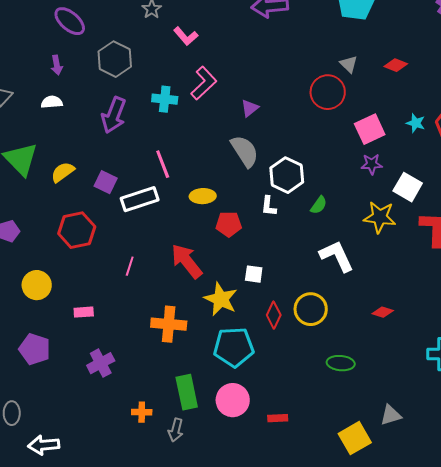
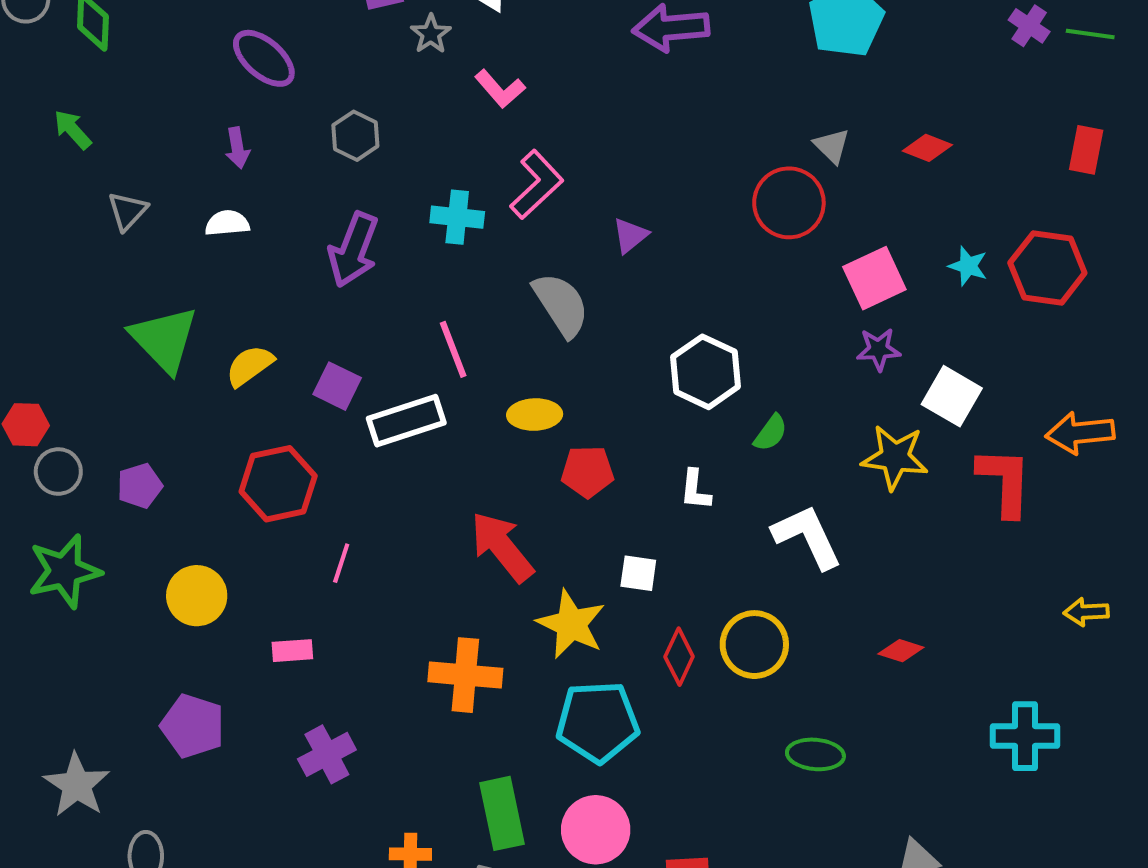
gray hexagon: (115, 59) -> (355, 136), size x0.7
gray semicircle: (245, 151) -> (561, 305), moved
white L-shape: (269, 206) -> (695, 490), moved
pink line: (130, 266) -> (341, 563), moved

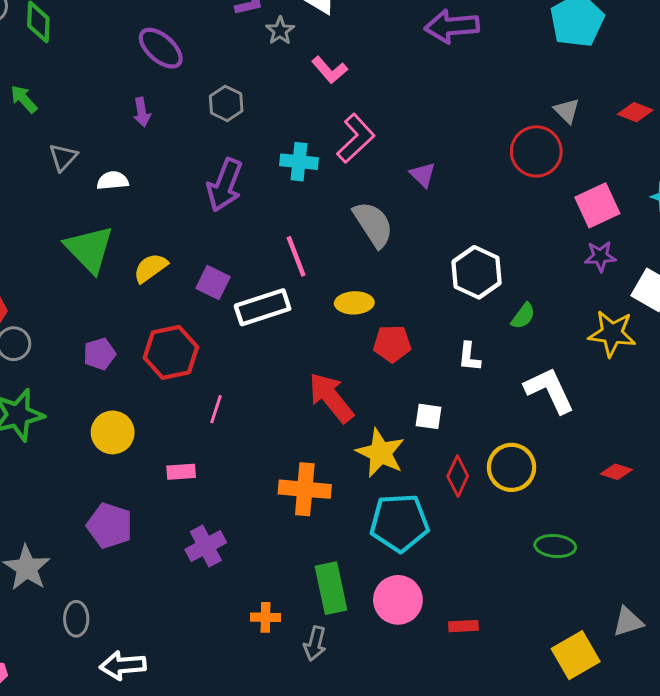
white semicircle: (227, 223) -> (113, 181), moved
purple triangle: (630, 235) -> (423, 175), turned -36
purple pentagon: (140, 486) -> (100, 354), moved

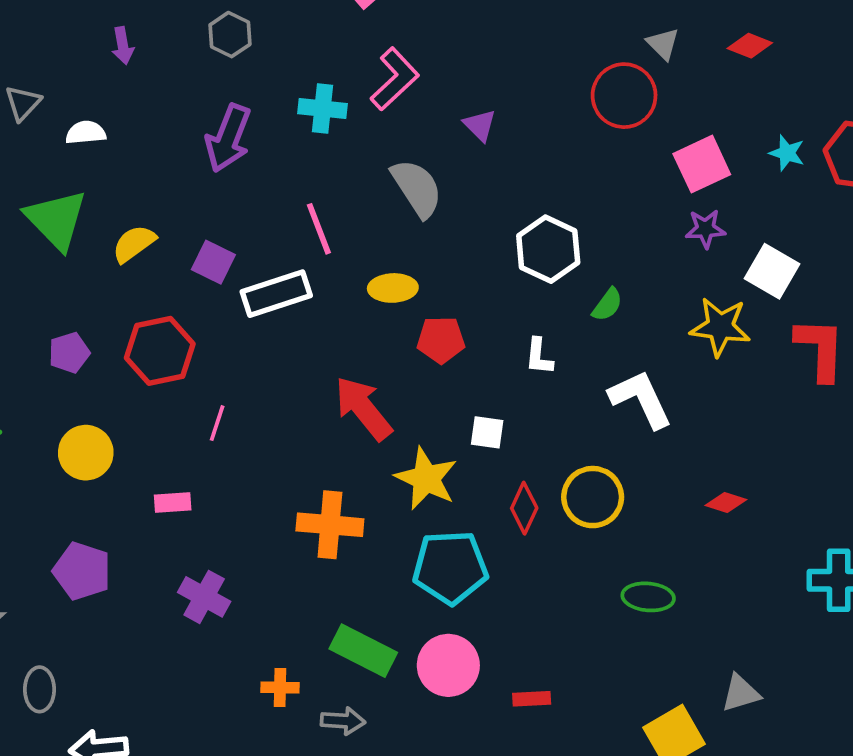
purple cross: (206, 546) -> (204, 597), turned -33
green rectangle: (331, 588) -> (363, 651), turned -51
gray arrow: (315, 644) -> (343, 721), turned -100

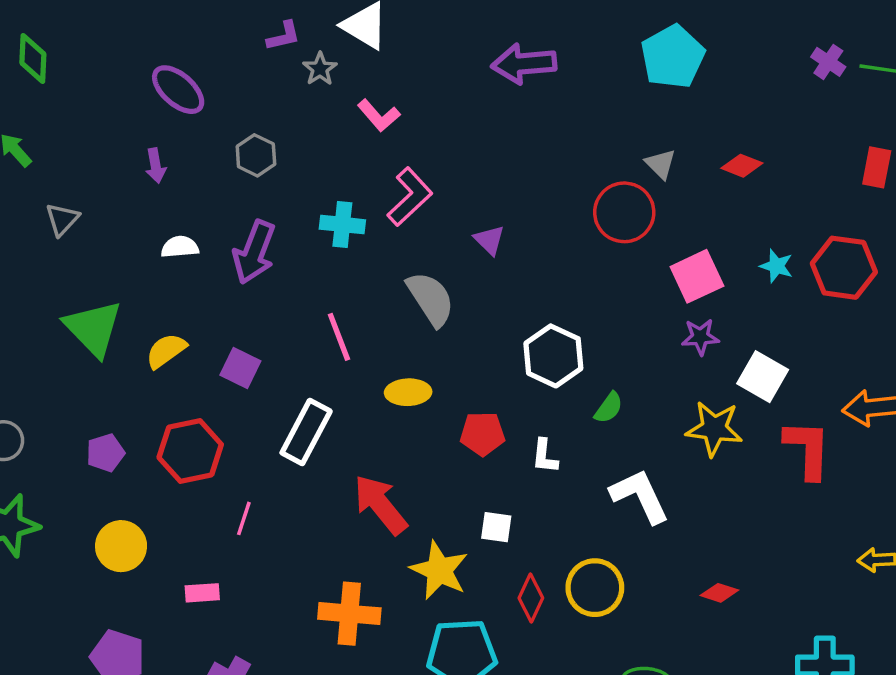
white semicircle: (86, 133) -> (180, 247), moved
white rectangle: (276, 294) -> (306, 432), moved, turned -44
red pentagon: (441, 340) -> (482, 434), moved

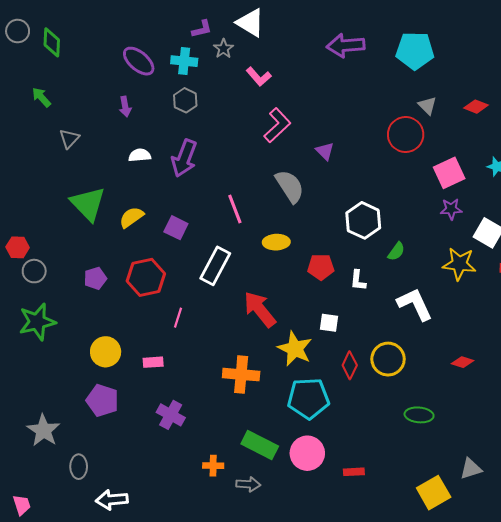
cyan pentagon: (673, 57) -> (415, 51), moved, turned 30
cyan cross: (342, 224) -> (184, 61), moved
yellow circle: (121, 546) -> (106, 352), moved

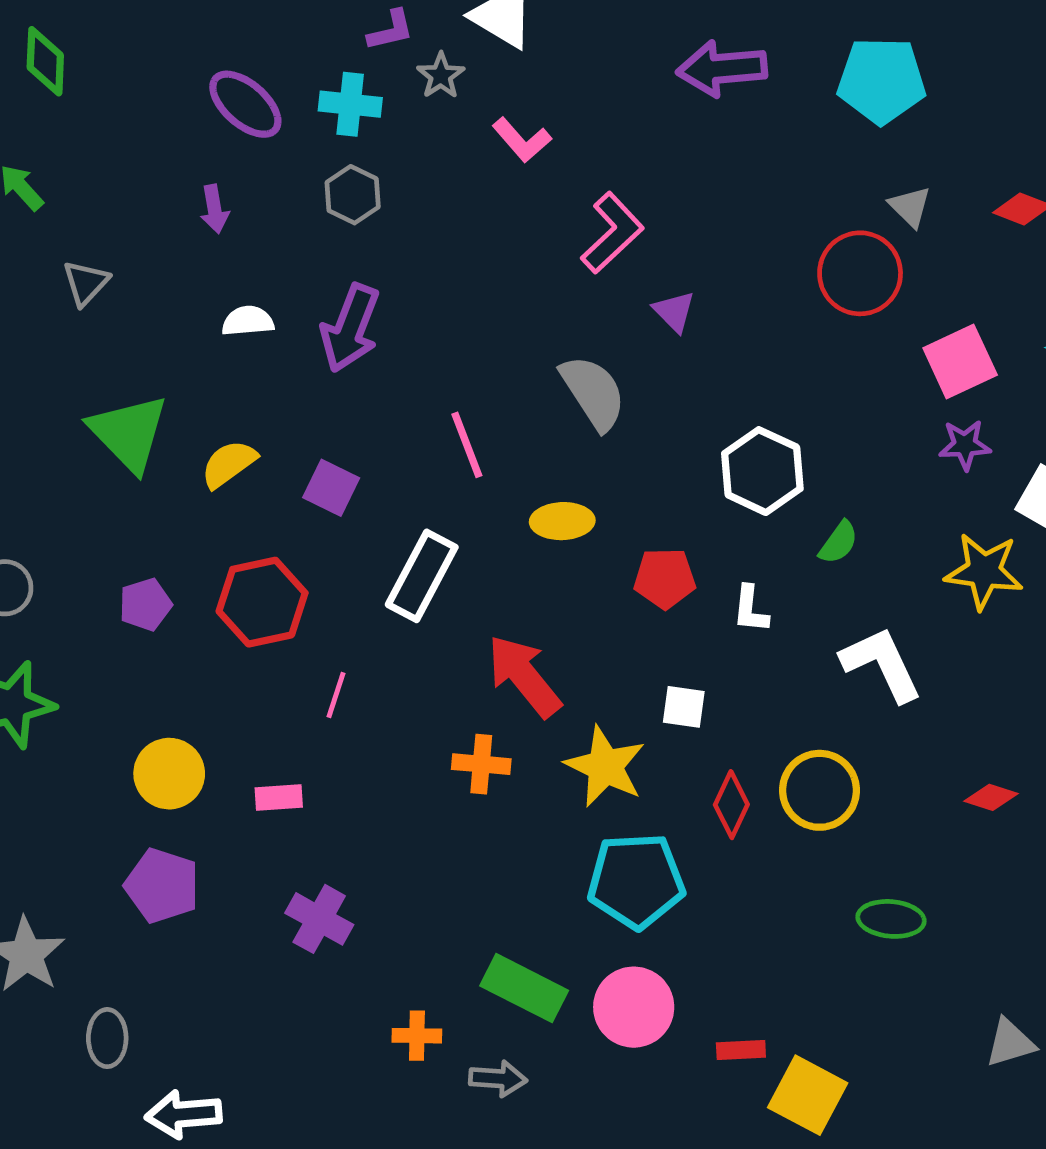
pink L-shape: (277, 125) -> (612, 233), moved
orange cross: (241, 375) -> (481, 764), moved, size x0.7
yellow square: (434, 493) -> (808, 1095), moved, turned -32

